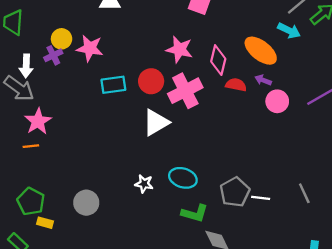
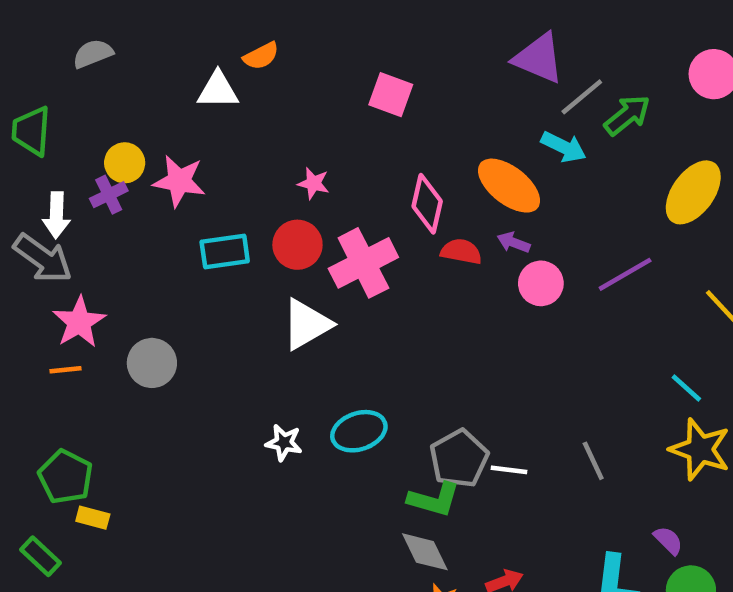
pink star: (179, 49) -> (313, 183), moved, size x0.6
cyan ellipse: (183, 178) -> (359, 431), turned -36
gray circle: (86, 203) -> (152, 363), moved
green L-shape: (195, 213) -> (434, 499), moved

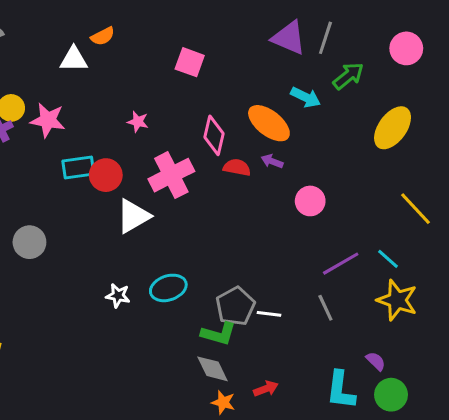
gray line: (582, 97) -> (325, 38), moved, turned -32
red circle: (297, 245) -> (106, 175), moved
purple line: (625, 274) -> (341, 264), moved
pink circle: (541, 283) -> (310, 201), moved

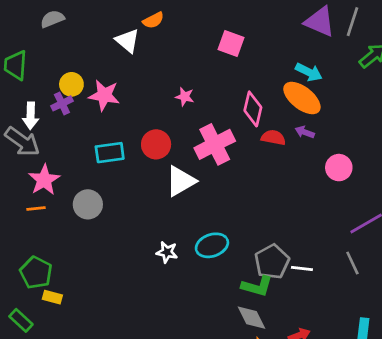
white triangle: (74, 59) -> (127, 41), turned 40
cyan arrow: (306, 97) -> (309, 72), moved
cyan rectangle: (78, 167) -> (110, 153), moved

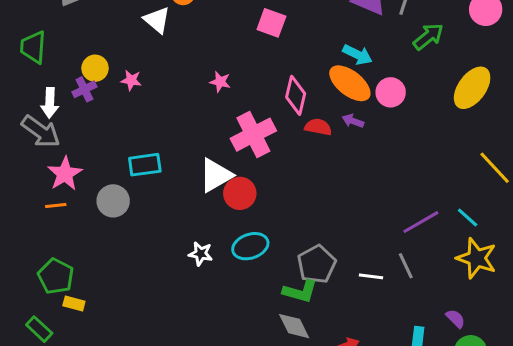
pink star: (104, 95) -> (131, 80), size x0.6
red circle: (156, 144) -> (240, 193), moved
cyan rectangle: (110, 153) -> (145, 165), moved
pink circle: (339, 168) -> (391, 92), moved
white line: (302, 268) -> (371, 276), moved

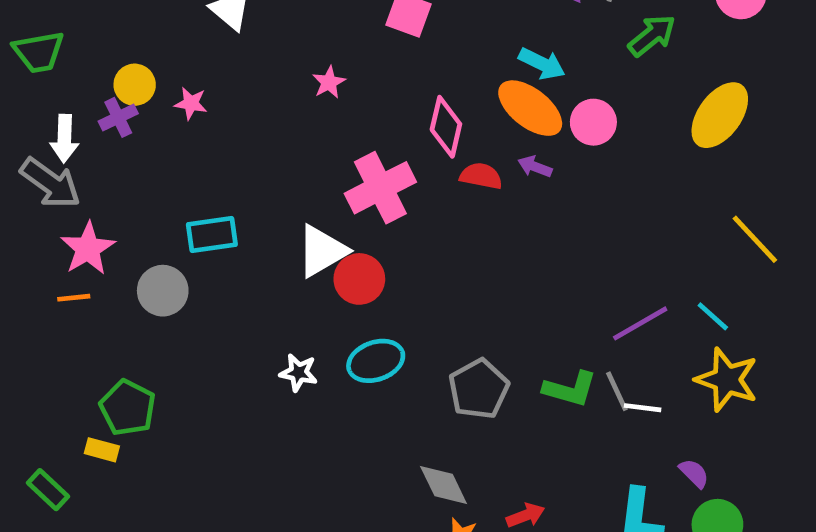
green trapezoid: (33, 47) -> (39, 52), turned -104
pink star: (220, 82) -> (329, 82), moved, turned 30
green pentagon: (56, 276) -> (128, 408), moved
white line: (371, 276) -> (643, 408), moved
green L-shape: (300, 291) -> (570, 389), moved

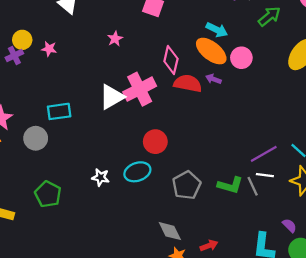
red semicircle: (481, 176) -> (188, 83), size x1.4
white triangle: (322, 251) -> (112, 97), moved
red circle: (359, 279) -> (155, 142), moved
green pentagon: (128, 408) -> (48, 194), moved
white line: (643, 408) -> (265, 175), moved

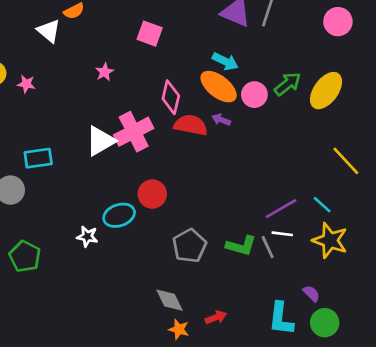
green arrow: (269, 16) -> (288, 84), moved
cyan ellipse: (137, 172) -> (119, 215), moved

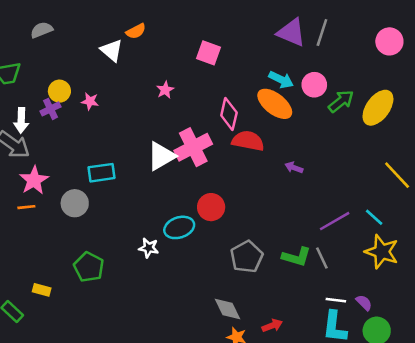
pink circle: (254, 95) -> (314, 85), moved
purple arrow: (221, 120) -> (294, 168), moved
white line: (282, 234) -> (336, 300), moved

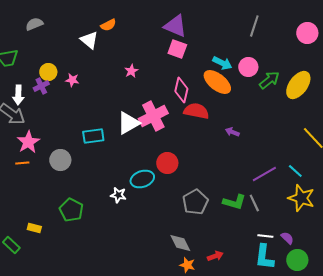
purple triangle: (291, 32) -> (175, 26), moved
pink square: (209, 53) -> (177, 49), moved
cyan rectangle: (101, 173) -> (93, 136), moved

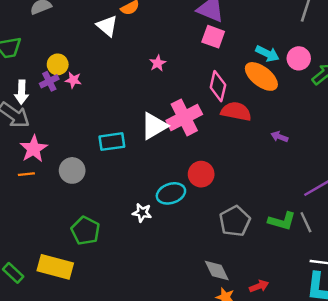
pink star: (72, 80) -> (73, 80), moved
yellow rectangle: (34, 228) -> (55, 267), moved, size x2.0

